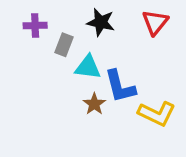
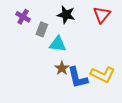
purple cross: (35, 26) -> (23, 17), turned 32
blue L-shape: (120, 86) -> (78, 78), moved

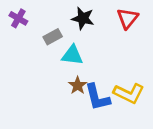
purple cross: (23, 17) -> (18, 18), moved
gray rectangle: (42, 29) -> (53, 37), turned 40

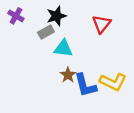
black star: (83, 18) -> (56, 16), moved, turned -30
red triangle: (128, 18) -> (101, 24), moved

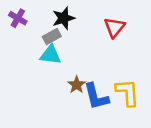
cyan triangle: (63, 48) -> (50, 55), moved
yellow L-shape: (113, 82) -> (127, 93), turned -120

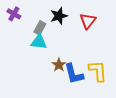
black star: (64, 18) -> (59, 16), moved
gray rectangle: (52, 36) -> (40, 28), turned -32

